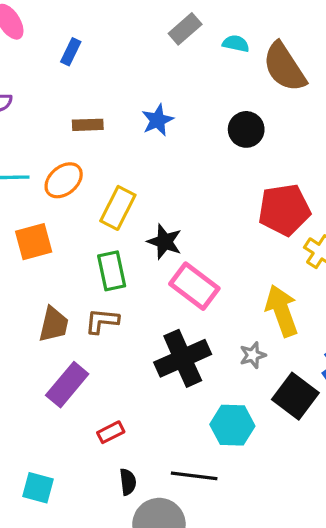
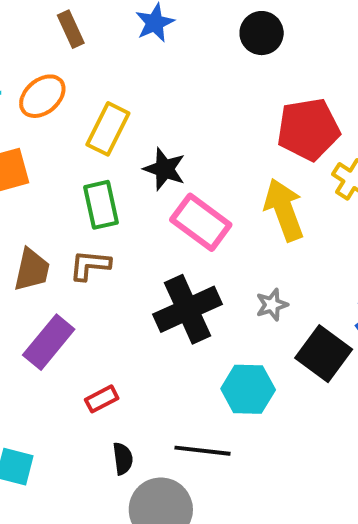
brown rectangle: (88, 125) -> (71, 29), turned 68
yellow arrow: (282, 311) -> (284, 210), moved

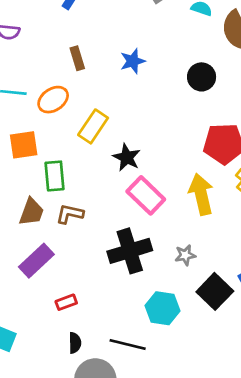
green rectangle: (101, 205) -> (55, 176), moved

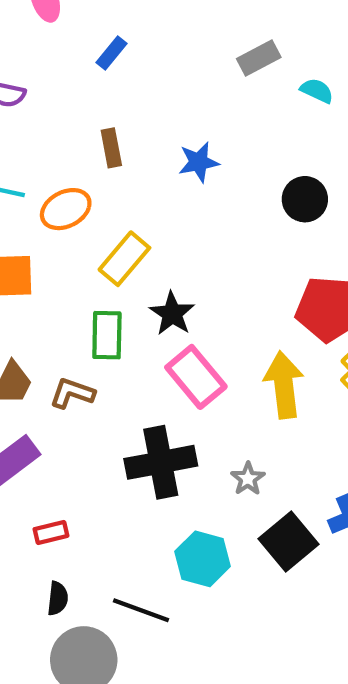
green rectangle: (55, 176) -> (107, 335), moved
gray star: (185, 255) -> (248, 479), turned -30

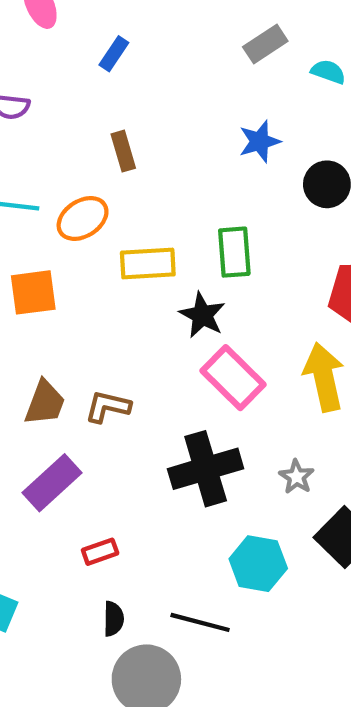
blue star: (199, 162) -> (260, 141), moved
yellow rectangle: (124, 259) -> (148, 263), turned 52
green rectangle: (107, 335) -> (234, 252), moved

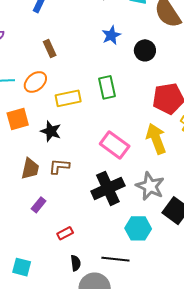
black star: (202, 315) -> (51, 131), moved
gray star: (296, 477) -> (150, 186), size x1.8
purple rectangle: (52, 483) -> (39, 205), size x0.6

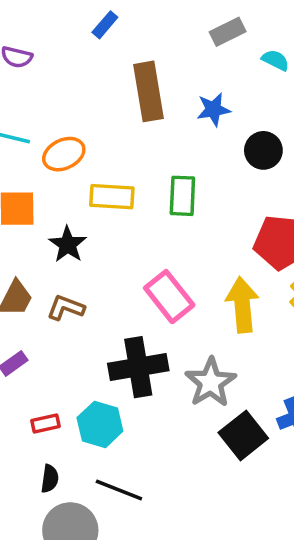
brown rectangle: (50, 49) -> (148, 91), moved, size x1.8
cyan hexagon: (138, 228) -> (100, 424), moved

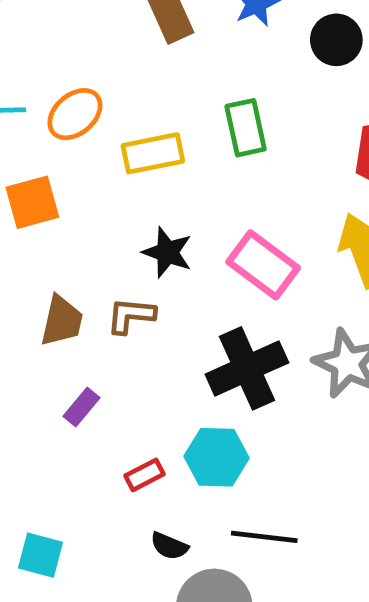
black star: (68, 244) -> (167, 252), moved
black semicircle: (50, 479) -> (169, 546), turned 120

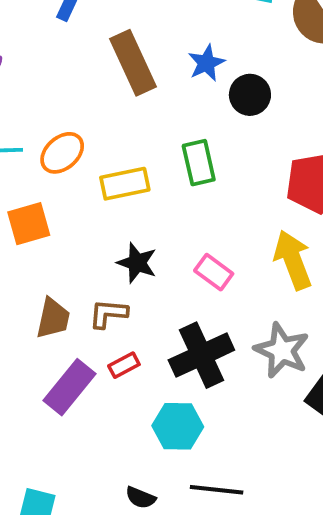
black circle: (336, 40) -> (250, 95), moved
pink rectangle: (263, 265) -> (214, 272), size x0.7
purple rectangle: (82, 407) -> (69, 387), size x1.8
red rectangle: (144, 475) -> (124, 365), moved

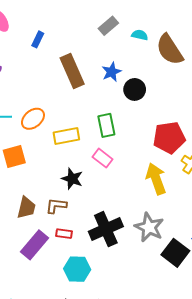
pink rectangle: (214, 272) -> (102, 158), moved
red rectangle: (124, 365) -> (64, 234), turned 35
cyan hexagon: (178, 426) -> (77, 269), moved

